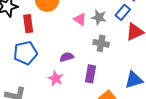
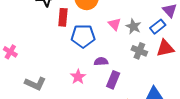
gray cross: (101, 43) -> (139, 51), moved
blue pentagon: (25, 53) -> (83, 36), moved
purple semicircle: (67, 57) -> (101, 61), moved

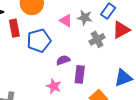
gray cross: (139, 51) -> (97, 39), turned -35
pink star: (78, 77) -> (54, 86), moved

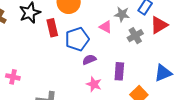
pink triangle: (66, 21) -> (106, 27), moved
purple semicircle: (63, 60) -> (89, 60), moved

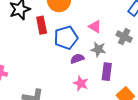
gray star: (122, 14) -> (98, 49), moved
gray cross: (135, 36) -> (124, 37), turned -35

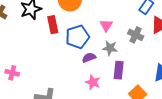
pink triangle: (95, 27) -> (106, 25), turned 32

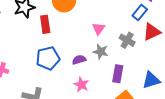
blue pentagon: (77, 37) -> (48, 58), moved
purple rectangle: (119, 70) -> (118, 74), moved

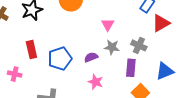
red rectangle: (45, 24) -> (31, 49), moved
gray cross: (127, 40) -> (139, 45), moved

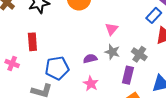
blue pentagon: (60, 59) -> (57, 68), moved

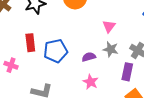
blue pentagon: (57, 68) -> (56, 51), moved

